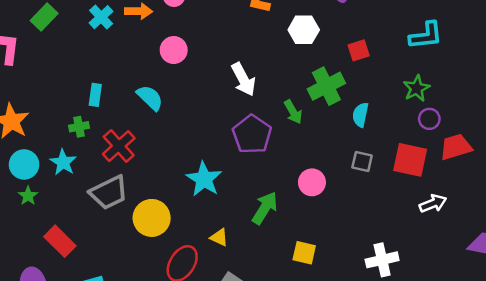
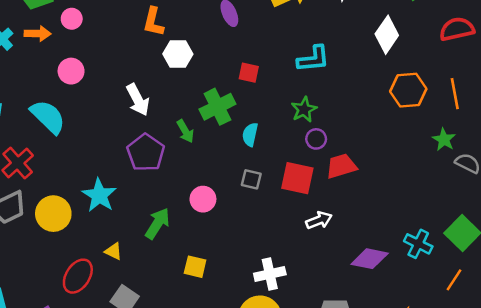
white hexagon: (304, 30) -> (178, 54), moved
red square: (359, 50) -> (249, 73), turned 30
cyan semicircle: (150, 98) -> (48, 117), size x1.4
yellow circle: (152, 218) -> (53, 214), moved

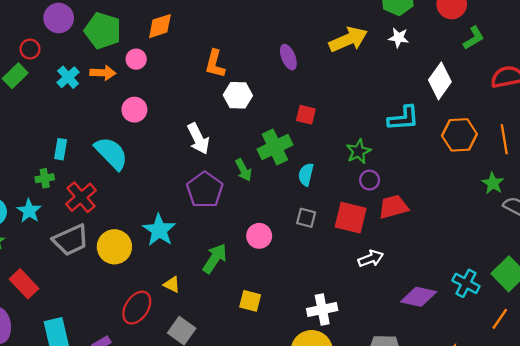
cyan L-shape: (313, 59) -> (403, 118), moved

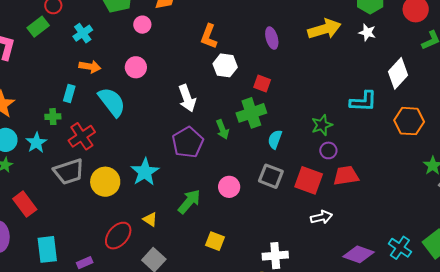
orange arrow: (103, 73) -> (90, 67), moved
red square: (306, 115) -> (262, 84), moved
gray square: (306, 218) -> (271, 176), size x1.4

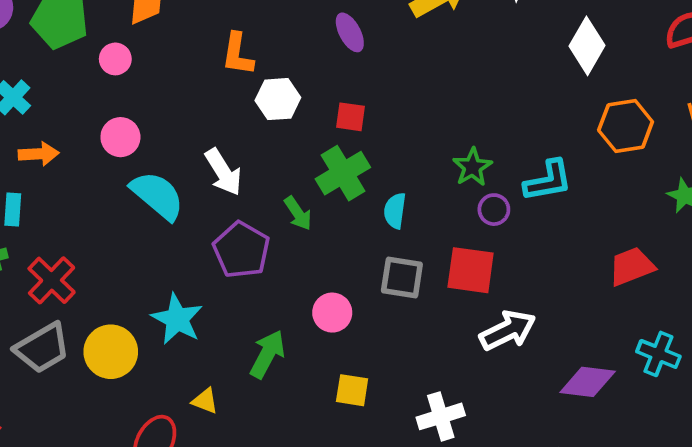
cyan L-shape: (363, 101) -> (548, 181), moved
cyan semicircle: (112, 102) -> (157, 195), moved
red trapezoid: (346, 176) -> (632, 266), moved
white arrow: (322, 217) -> (508, 330), size x1.4
yellow square: (215, 241) -> (352, 390), moved

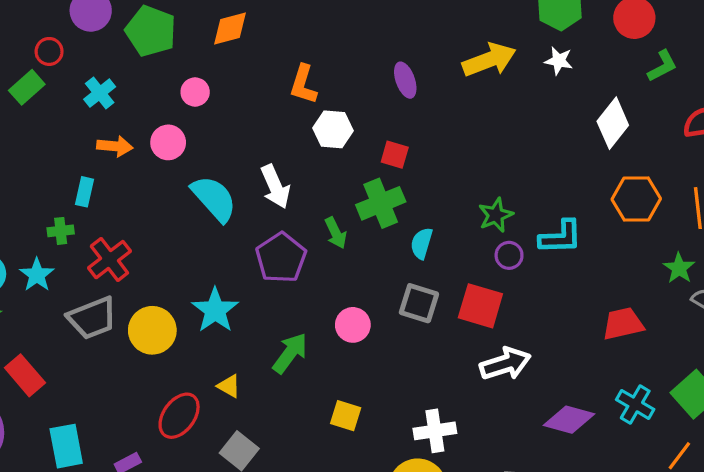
pink circle: (115, 59) -> (195, 92), moved
pink circle: (120, 137) -> (168, 142), moved
yellow square: (352, 390) -> (346, 416), moved

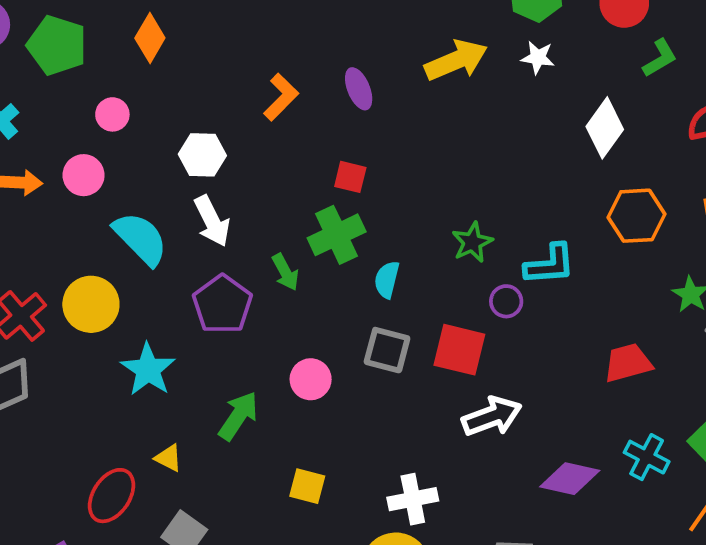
orange diamond: (230, 29) -> (150, 38), turned -42
orange L-shape: (303, 84) -> (281, 97), moved, turned -150
white hexagon: (333, 129) -> (202, 155), moved
purple circle: (509, 255) -> (506, 301), moved
yellow circle: (152, 330) -> (91, 304), moved

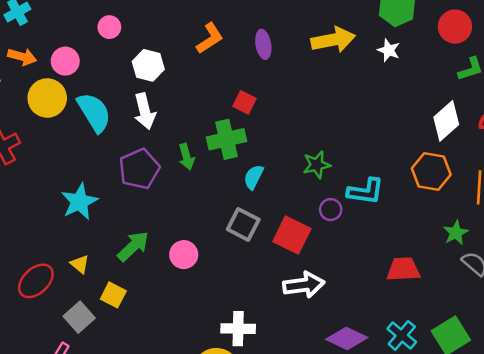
pink circle: (112, 114) -> (109, 27), moved
white diamond: (605, 128) -> (446, 121), moved
yellow circle: (91, 304) -> (47, 98), moved
pink circle: (311, 379) -> (184, 255), moved
yellow square: (307, 486) -> (113, 295), moved

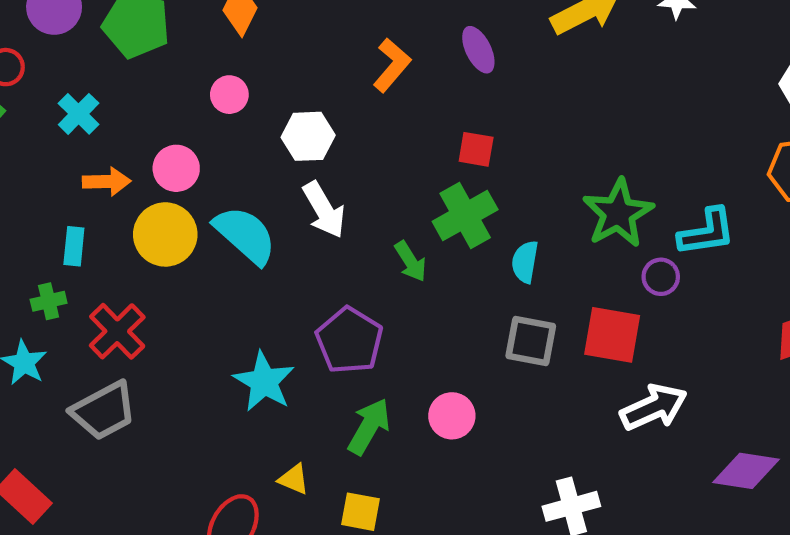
green star: (317, 165) -> (618, 213), size x1.5
purple pentagon: (139, 169) -> (349, 340), moved

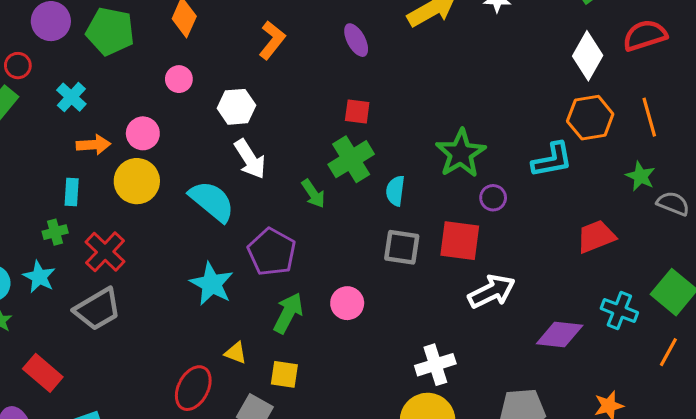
orange L-shape: (392, 65) -> (272, 40), moved
cyan L-shape: (707, 232) -> (552, 160), moved
cyan semicircle: (245, 235) -> (212, 201), moved

